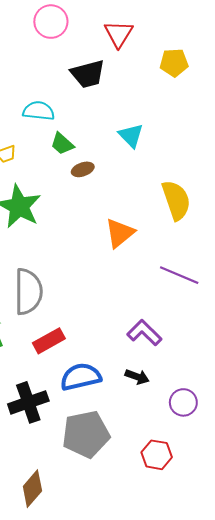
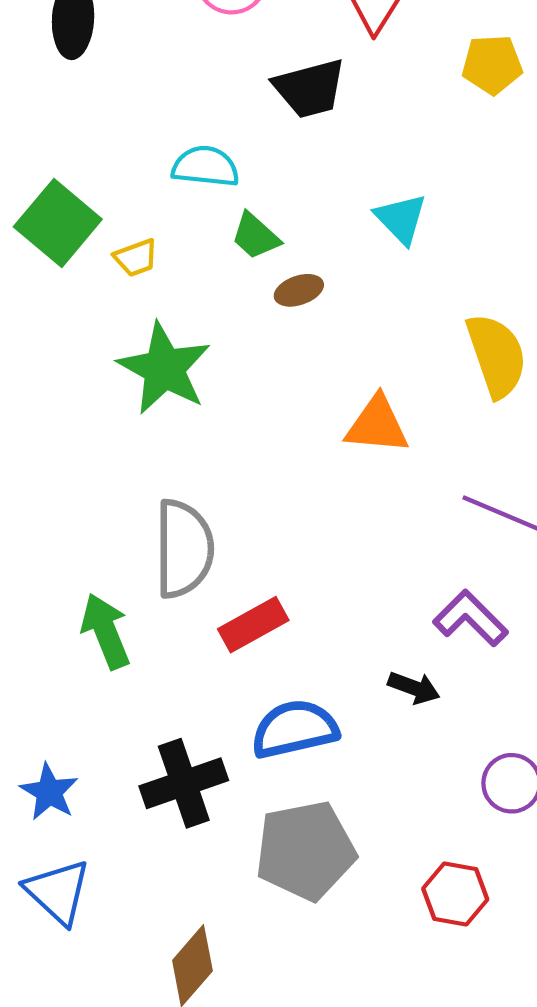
orange triangle: (120, 233) -> (377, 425), turned 44
purple L-shape: (144, 333) -> (470, 618), moved
red rectangle: (49, 341) -> (253, 625), moved
black arrow: (137, 377) -> (414, 688), moved

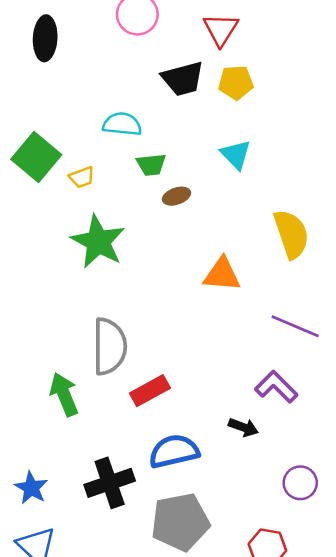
yellow pentagon: (492, 64) -> (236, 83), moved
green trapezoid: (255, 236) -> (151, 165), turned -48

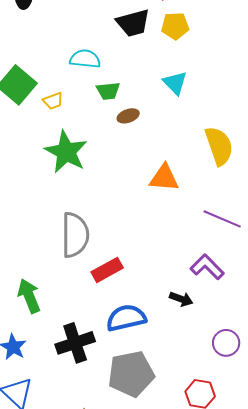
green arrow: (64, 394) -> (29, 296), moved

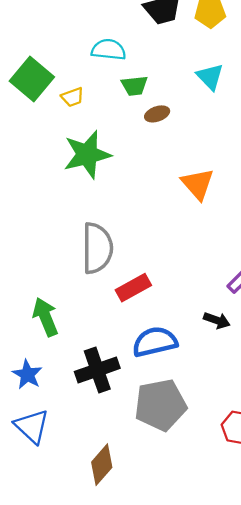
green star: (66, 152) -> (87, 155), turned 30
orange triangle: (164, 178) -> (198, 184), turned 44

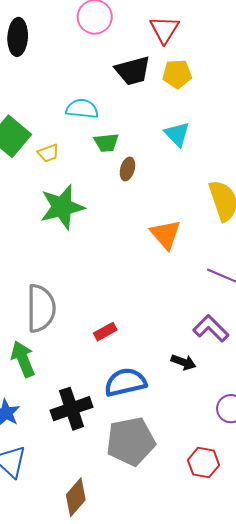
brown ellipse: (157, 114) -> (127, 169), turned -55
gray semicircle: (97, 248) -> (41, 308), moved
red rectangle: (133, 288) -> (105, 332), size x0.7

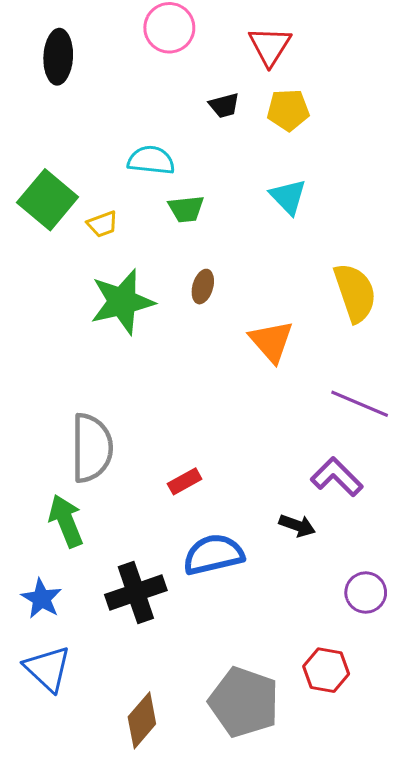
black trapezoid: (133, 71) -> (224, 105), size x0.6
brown ellipse: (127, 169) -> (203, 287), moved
gray pentagon: (131, 441) -> (244, 702), moved, turned 30

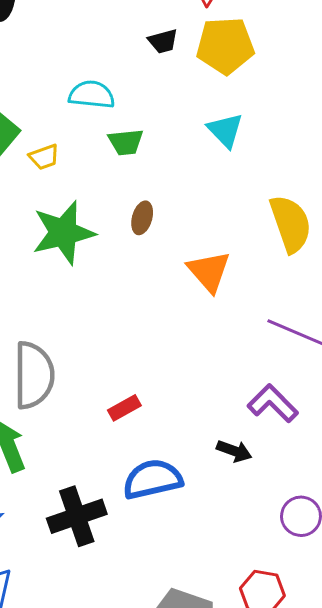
yellow pentagon: (288, 110) -> (225, 46), size x1.4

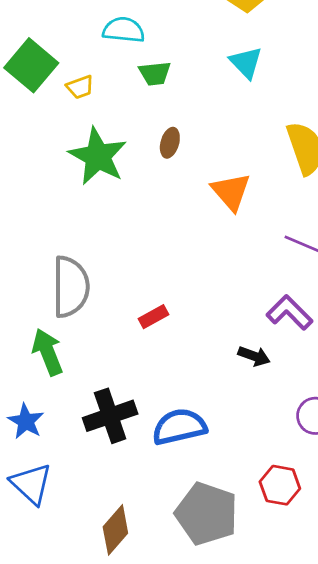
green star: (63, 233) -> (98, 156), turned -30
blue semicircle: (153, 479) -> (179, 427), moved

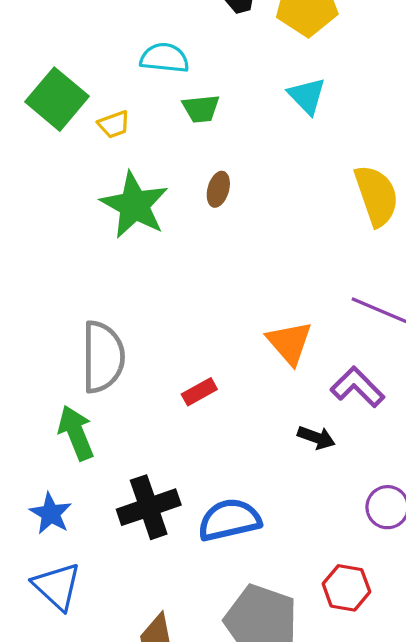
orange triangle: (231, 192) -> (289, 343), moved

